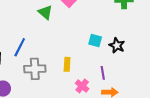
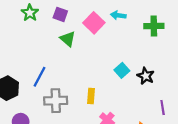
cyan square: (95, 40) -> (122, 70), turned 32
purple line: (103, 73) -> (163, 108), moved

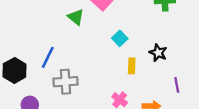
cyan square: (122, 70) -> (120, 38), moved
yellow rectangle: (91, 96) -> (132, 66), moved

